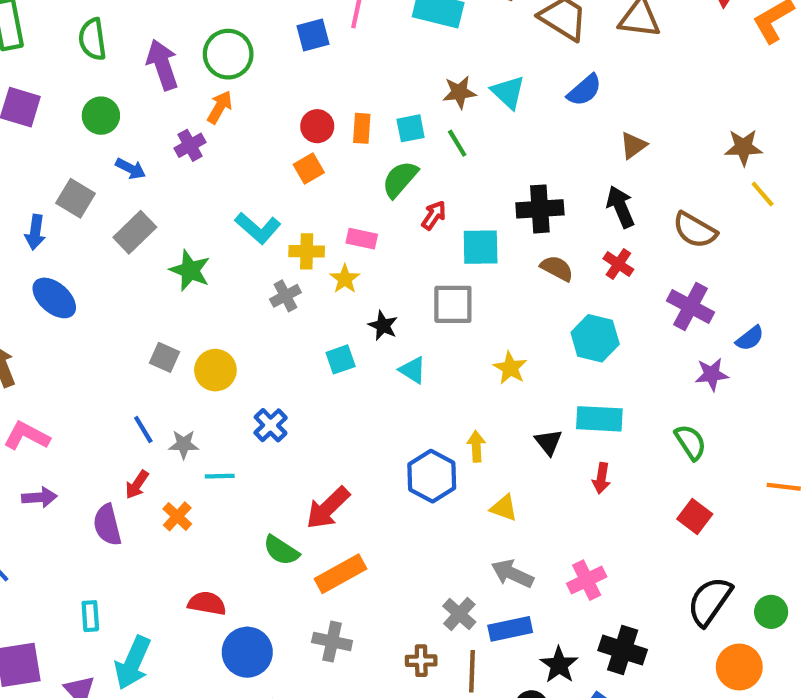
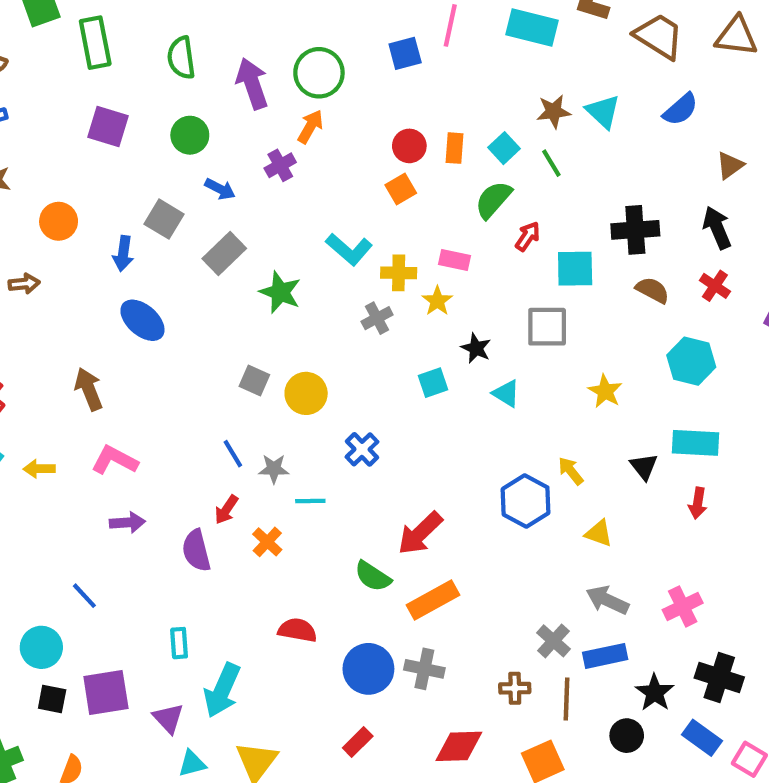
cyan square: (411, 128) -> (504, 148), turned -32
yellow arrow: (476, 446) -> (571, 471), turned -36
blue circle: (247, 652) -> (368, 669), moved

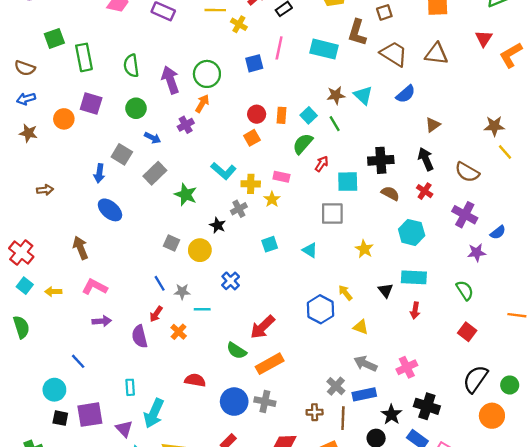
orange circle: (59, 221) -> (64, 119), moved
black star: (476, 348) -> (218, 225), moved

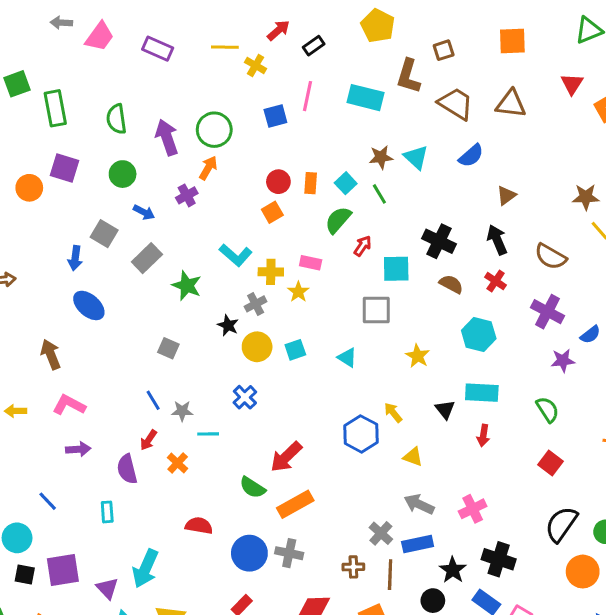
black cross: (381, 160) -> (439, 241), turned 30
yellow circle: (200, 250) -> (257, 347), moved
cyan rectangle: (130, 387) -> (107, 512), moved

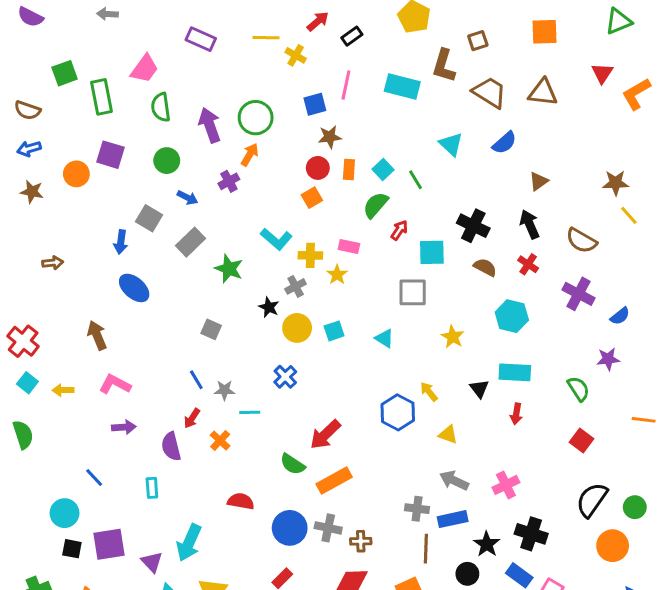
pink trapezoid: (100, 36) -> (144, 69), moved
brown star: (381, 157) -> (330, 137), moved
purple star: (563, 361) -> (608, 359), moved
gray cross: (381, 533) -> (417, 509), turned -35
brown cross: (353, 567) -> (361, 541), moved

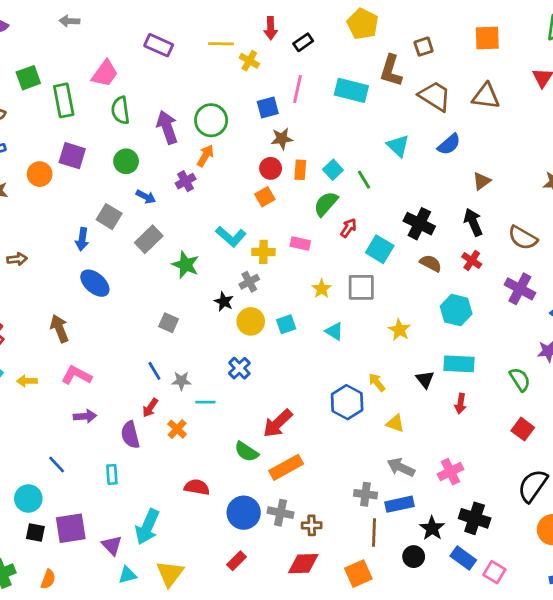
red arrow: (318, 21) -> (271, 28), turned 130
cyan square: (432, 252) -> (380, 249), turned 32
yellow star: (337, 275) -> (322, 289), moved

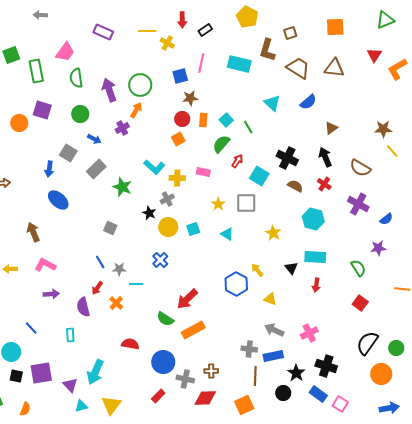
gray cross: (280, 513) -> (185, 379), moved

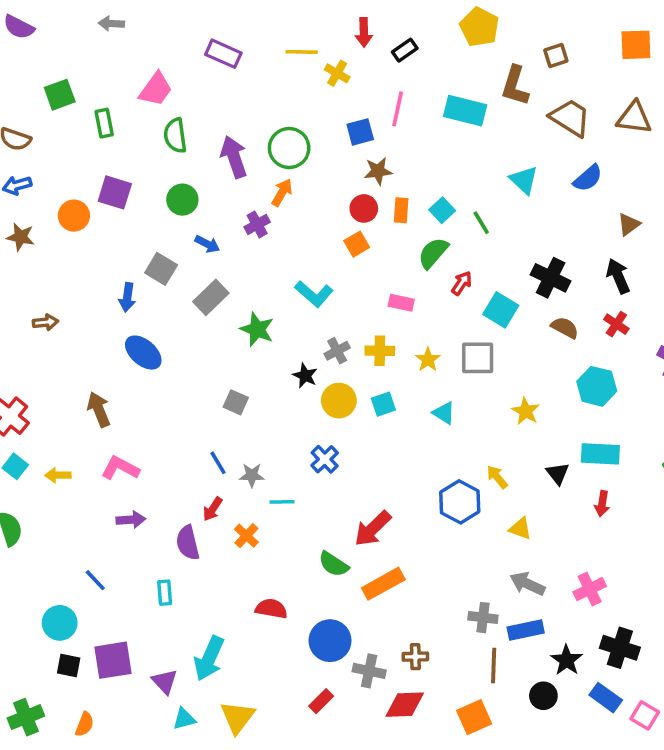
green rectangle: (36, 71) -> (104, 123), size x0.7
yellow cross: (177, 178) -> (380, 351), moved

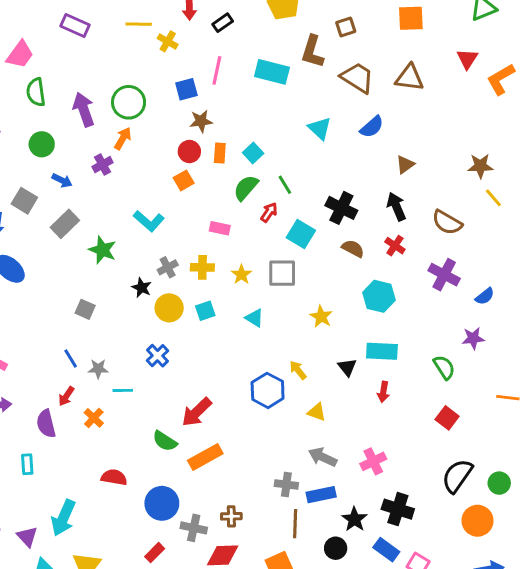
green line: (481, 223) -> (285, 185), moved

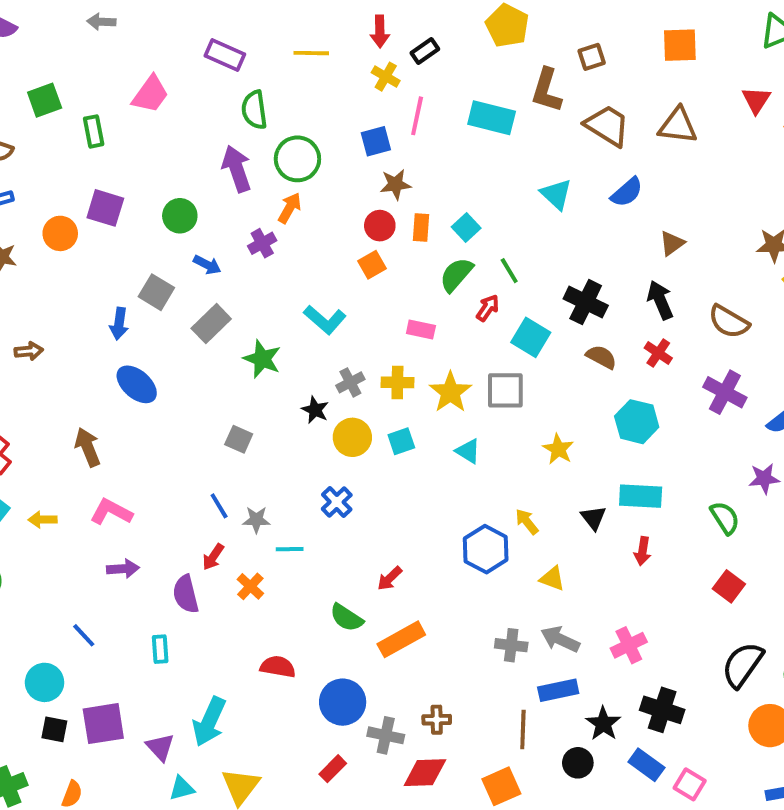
yellow cross: (168, 41) -> (386, 77), moved
green semicircle: (36, 92) -> (254, 110), moved
yellow star: (241, 275) -> (450, 392), size x1.5
red arrow: (197, 412) -> (390, 579), size x0.6
gray cross: (286, 484) -> (511, 645), moved

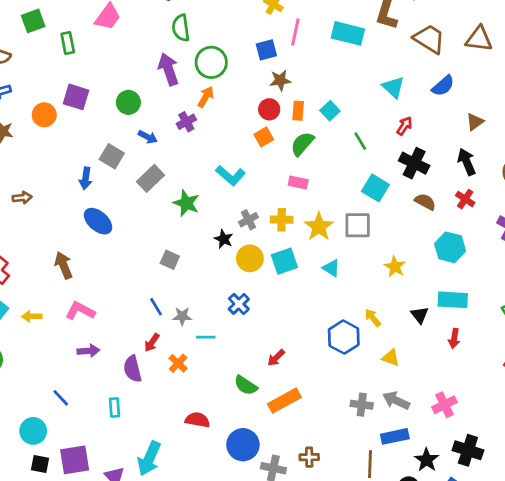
green semicircle: (456, 275) -> (302, 144), moved
red arrow: (488, 308) -> (404, 126), moved
cyan square: (401, 441) -> (284, 261), size x1.4

